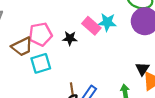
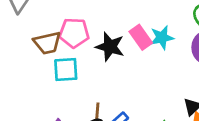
cyan star: (107, 22) -> (162, 38), turned -30
black star: (70, 38) -> (110, 47), size x1.5

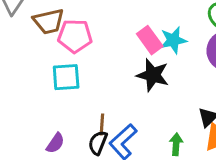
brown trapezoid: (47, 43) -> (49, 21), moved
black star: (110, 47) -> (153, 75), moved

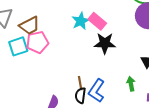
pink pentagon: (75, 36) -> (37, 42), moved
cyan star: (173, 40) -> (81, 21), moved
cyan square: (66, 77) -> (18, 46), moved

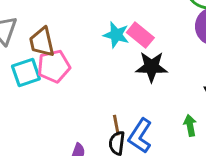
cyan star: (81, 21) -> (116, 35), turned -30
brown trapezoid: (29, 26) -> (42, 42), turned 105

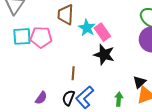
brown trapezoid: (42, 42) -> (66, 15), moved
brown line: (116, 125) -> (73, 73), moved

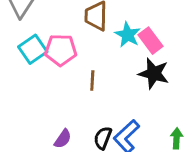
cyan square: (22, 36) -> (33, 49), turned -30
brown line: (73, 73) -> (92, 80), moved

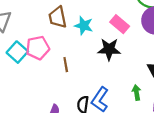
pink rectangle: (151, 41) -> (120, 24), moved

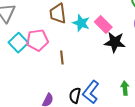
pink rectangle: (120, 24) -> (103, 24), moved
black star: (109, 49) -> (115, 42), moved

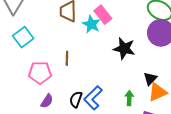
pink rectangle: (103, 24) -> (103, 15), moved
pink pentagon: (37, 40) -> (40, 73), moved

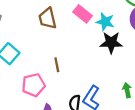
cyan star: (91, 24) -> (105, 22), moved

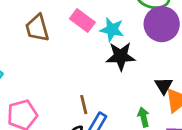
brown line: (57, 65) -> (84, 105), moved

